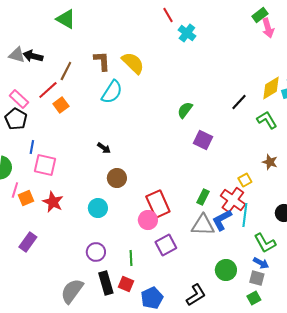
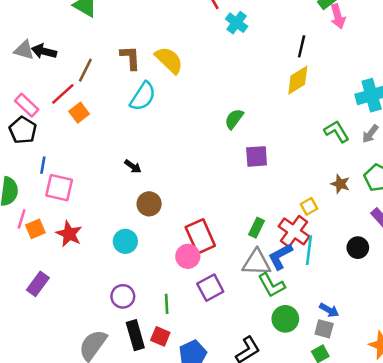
yellow diamond: (271, 88) -> (298, 80), moved
black line: (239, 102) -> (302, 46), moved, turned -30
purple square: (203, 140) -> (257, 156), turned -30
green L-shape: (265, 243) -> (272, 285), moved

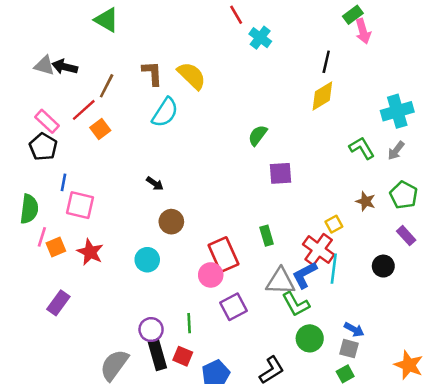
green rectangle: (257, 228) -> (267, 236), moved, turned -42
purple circle: (123, 296) -> (151, 330), moved

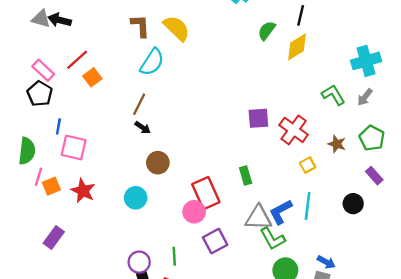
brown line: (107, 86) -> (139, 104), moved
green semicircle: (258, 135) -> (267, 31), moved
red cross: (319, 250) -> (294, 130), moved

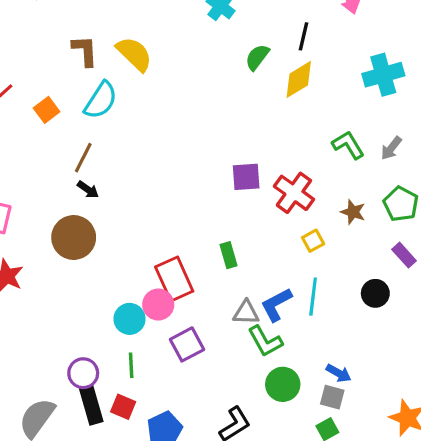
cyan cross: (366, 61) -> (383, 75), moved
orange square: (92, 77) -> (47, 110), moved
brown circle: (158, 163) -> (74, 237), moved, size x1.4
cyan circle: (136, 198) -> (130, 319), moved
gray triangle: (258, 218) -> (246, 313), size x0.7

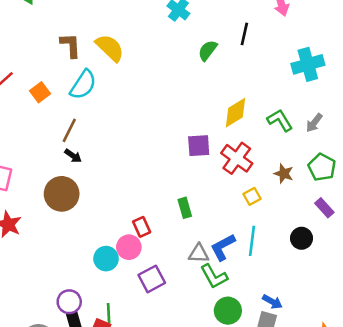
yellow diamond: (299, 79) -> (236, 113), moved
red rectangle: (174, 279) -> (142, 227), size x0.6
green line: (131, 365) -> (109, 313), moved

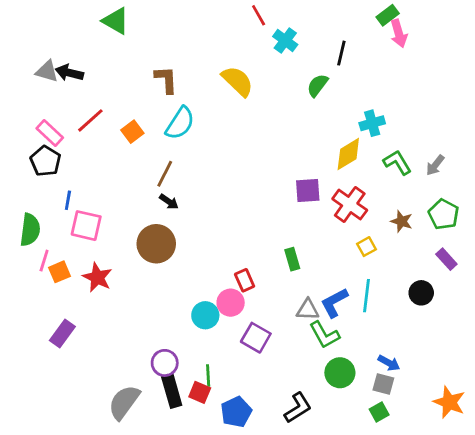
black line: (244, 34) -> (341, 53), moved
yellow semicircle: (110, 48) -> (238, 81), moved
cyan cross: (308, 64) -> (372, 123), moved, size x0.7
purple square: (152, 279) -> (256, 338), turned -32

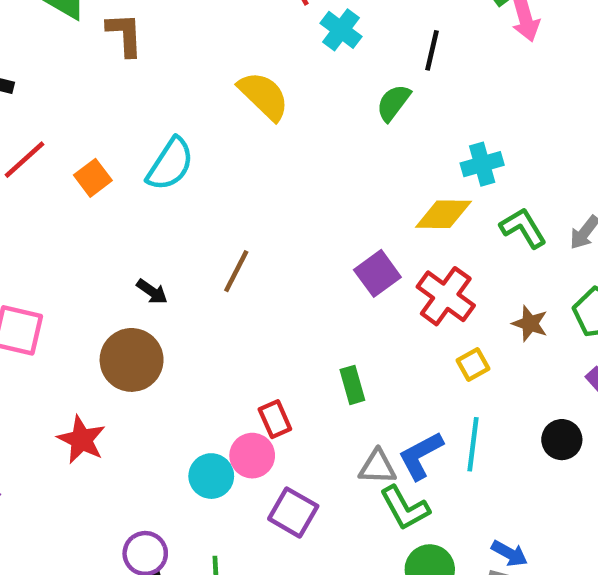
brown L-shape: (166, 80) -> (125, 34), moved
yellow diamond: (348, 154) -> (443, 214), turned 32
brown line: (165, 174) -> (236, 271), moved
purple square: (308, 190) -> (377, 273), turned -32
red star: (97, 277) -> (81, 440), moved

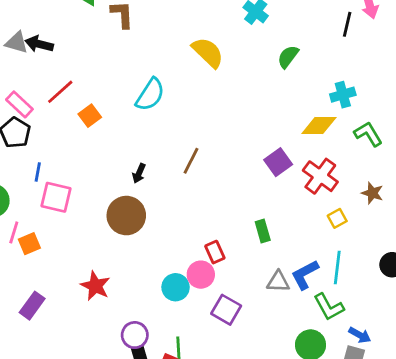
black line: (432, 50) -> (347, 24), moved
orange square: (93, 178) -> (90, 116), moved
black arrow: (152, 292) -> (139, 173), turned 78
red star: (81, 440) -> (95, 286), moved
green L-shape: (405, 508) -> (329, 307), moved

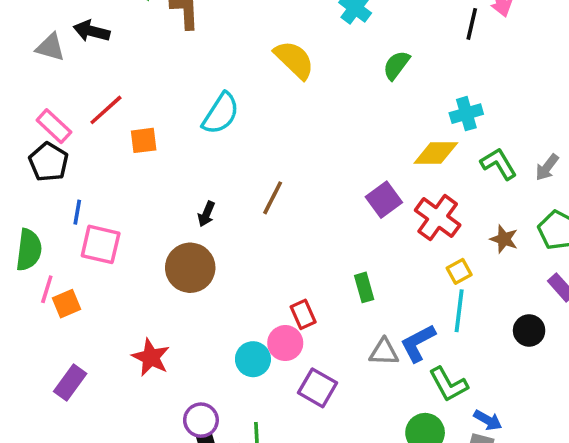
black arrow: (39, 44) -> (92, 31), moved
orange square: (90, 116) -> (144, 140), turned 30
cyan line: (337, 268) -> (459, 311), moved

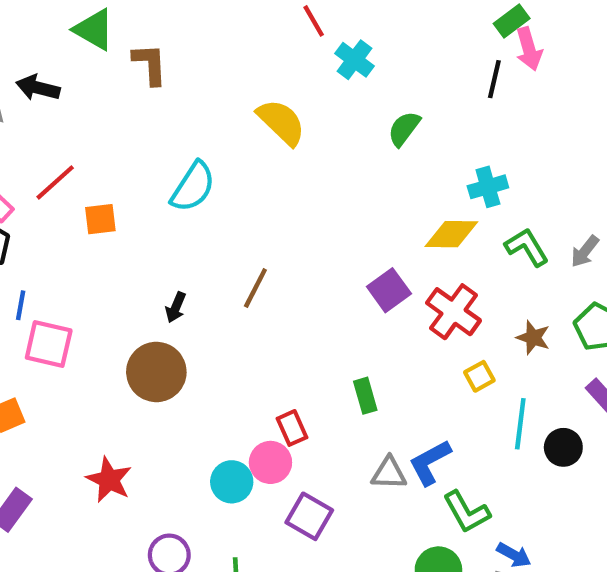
cyan line: (459, 311) -> (520, 424), moved

